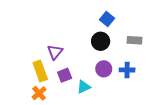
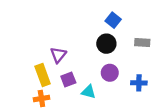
blue cross: (127, 70) -> (139, 83), moved
cyan triangle: (84, 87) -> (88, 92), turned 40
orange cross: (39, 93) -> (41, 99), turned 32

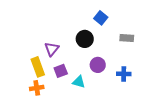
black circle: (106, 44) -> (85, 39), moved

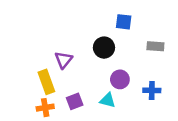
blue square: (101, 18) -> (124, 22), turned -32
purple square: (61, 71) -> (75, 101), moved
cyan triangle: (79, 82) -> (108, 100), moved

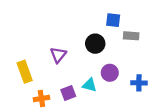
gray rectangle: (155, 46) -> (131, 36), moved
yellow rectangle: (46, 82) -> (25, 72), moved
cyan triangle: (108, 100) -> (90, 85), moved

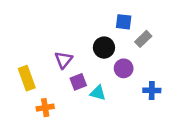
gray rectangle: (131, 36) -> (143, 39), turned -48
purple circle: (110, 73) -> (124, 68), moved
purple square: (68, 93) -> (78, 82), moved

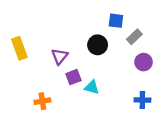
purple circle: (124, 68) -> (144, 62), moved
yellow rectangle: (27, 78) -> (19, 48), moved
blue cross: (152, 90) -> (142, 100), moved

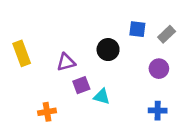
blue square: (116, 21) -> (137, 29), moved
gray rectangle: (134, 37) -> (167, 34), moved
purple triangle: (60, 56) -> (66, 62), turned 36

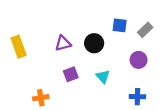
purple triangle: (66, 62) -> (63, 43), moved
cyan triangle: (102, 97) -> (103, 77), moved, turned 32

